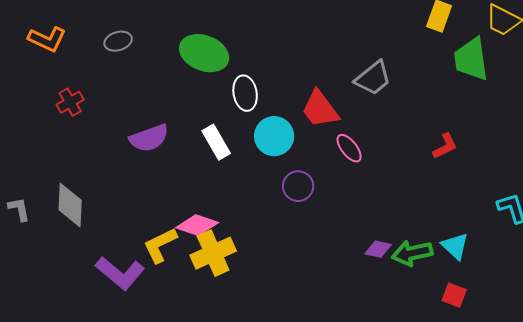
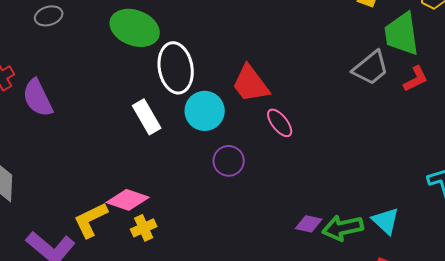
gray trapezoid: (373, 78) -> (371, 68), moved
white ellipse: (245, 93) -> (176, 68), size x1.4
purple semicircle: (149, 138) -> (38, 98), moved, turned 84
red L-shape: (445, 146) -> (416, 79), moved
yellow cross: (213, 253) -> (144, 228), size x0.6

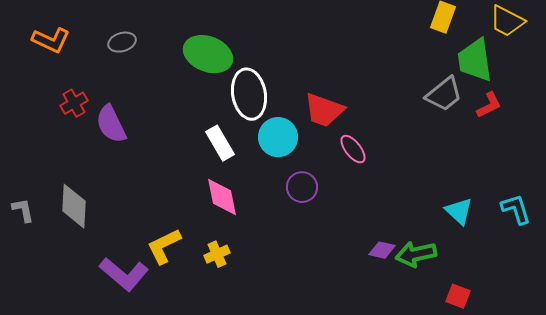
red trapezoid: (251, 84) -> (324, 110), turned -33
pink diamond: (128, 200) -> (222, 197), moved, turned 60
cyan triangle: (386, 221) -> (459, 211), moved

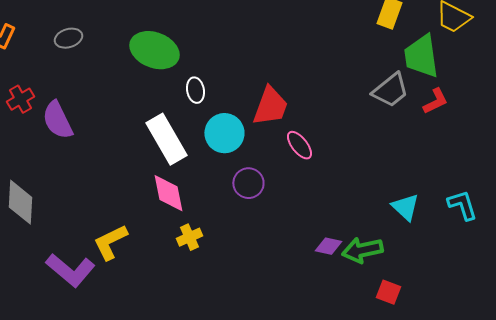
white ellipse: (249, 94) -> (195, 90), size x0.5
red trapezoid: (324, 110) -> (270, 106), turned -90
white rectangle: (220, 143) -> (166, 139), size x1.4
yellow cross: (217, 254) -> (189, 237), moved
red square: (458, 296) -> (388, 292), moved

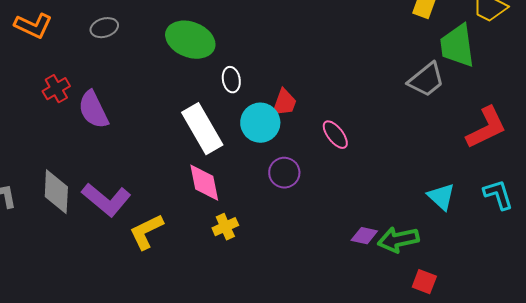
red L-shape: (435, 101) -> (486, 128), moved, size x1.6
red trapezoid: (270, 106) -> (284, 103), moved, size x0.7
purple L-shape: (70, 270) -> (106, 200), moved

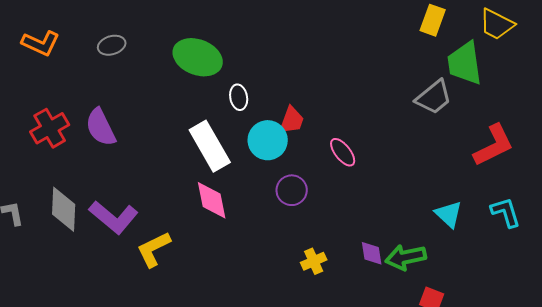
red cross: (56, 89) -> (50, 128), moved, size x1.4
yellow cross: (225, 227) -> (314, 261), moved
purple diamond: (364, 236) -> (372, 253), turned 68

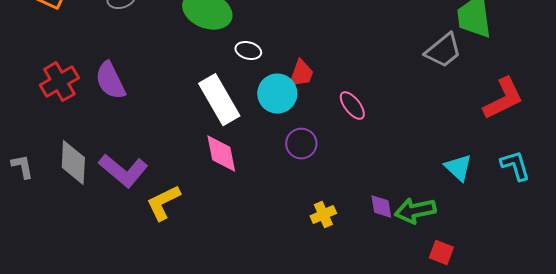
white ellipse: (239, 97) -> (248, 51), turned -65

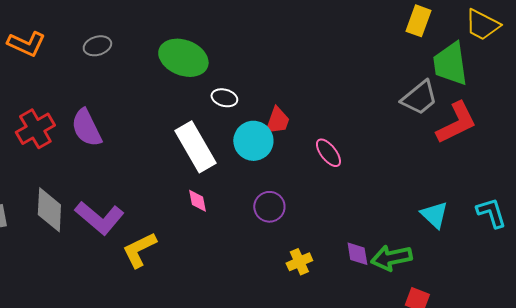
red L-shape: (503, 99) -> (456, 123), moved
purple circle: (301, 144) -> (269, 207), moved
pink diamond: (221, 154) -> (197, 201), size x0.6

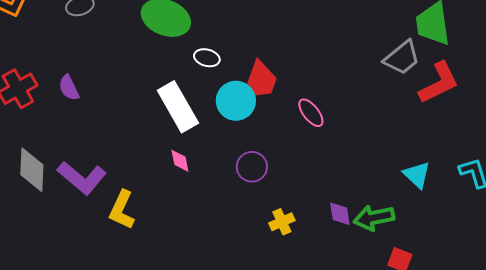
red trapezoid: (277, 121) -> (260, 81), size x1.4
purple semicircle: (86, 128) -> (69, 88), size x0.7
yellow L-shape: (139, 250) -> (122, 210), turned -39

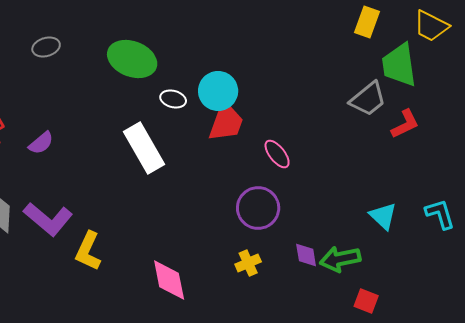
red L-shape: (439, 83) -> (405, 124), size x0.7
purple semicircle: (69, 88) -> (41, 143), moved, turned -104
cyan circle: (236, 101) -> (218, 91), moved
pink diamond: (180, 161) -> (169, 280), moved, size x1.8
purple circle: (252, 167) -> (258, 208), moved, size x1.4

